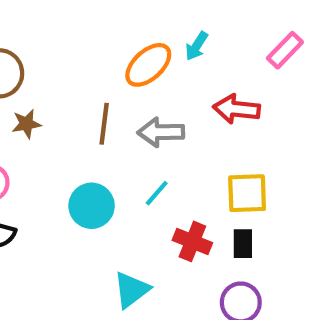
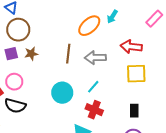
yellow square: (247, 193) -> (136, 74), moved
red cross: (192, 241) -> (94, 110), moved

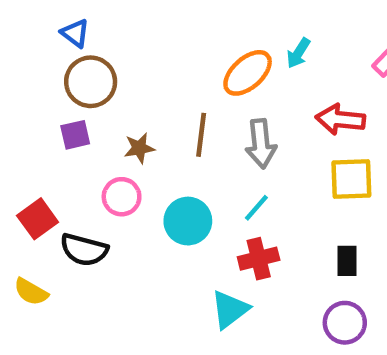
brown star: (31, 54) -> (139, 148), moved
gray arrow: (95, 58) -> (261, 144), turned -95
pink circle: (14, 82) -> (122, 197), moved
red cross: (94, 110) -> (259, 259), turned -36

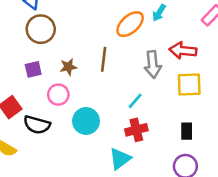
purple square: (75, 135) -> (33, 69), moved
gray arrow: (261, 144) -> (153, 64), moved
cyan circle: (188, 221) -> (86, 121), moved

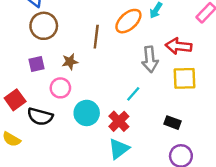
brown line: (104, 59) -> (96, 37), moved
red cross: (136, 130) -> (119, 121), moved, turned -30
black rectangle: (187, 131) -> (173, 123), moved, turned -70

